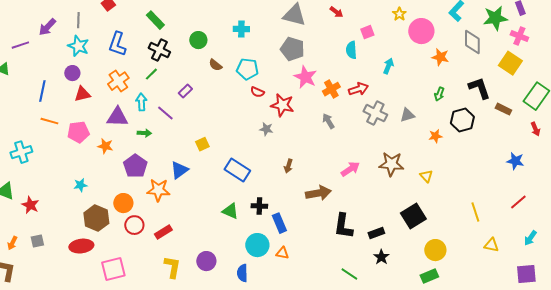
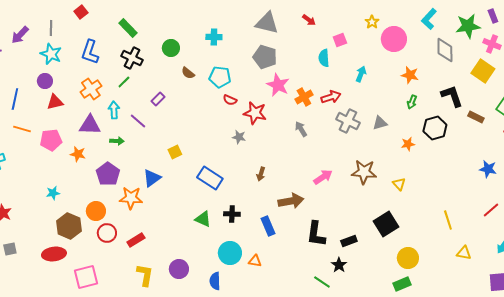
orange star: (440, 57) -> (410, 75), moved
blue rectangle: (279, 223) -> (268, 226), moved
black star: (381, 257) -> (339, 265), moved

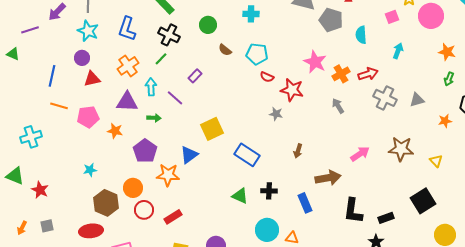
pink square: (340, 40) -> (392, 17), moved
gray pentagon: (265, 57) -> (331, 20), moved
yellow square: (175, 152) -> (212, 129), size x1.6

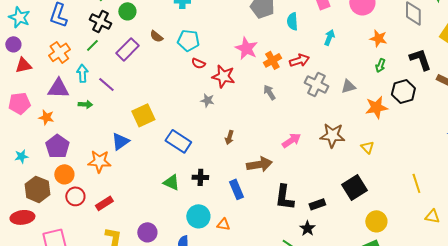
green circle: (208, 25) -> (127, 11), moved
purple rectangle: (195, 76) -> (127, 49), moved, size x1.6
orange star: (445, 121) -> (376, 107), size x1.6
purple pentagon: (145, 151) -> (57, 146), moved

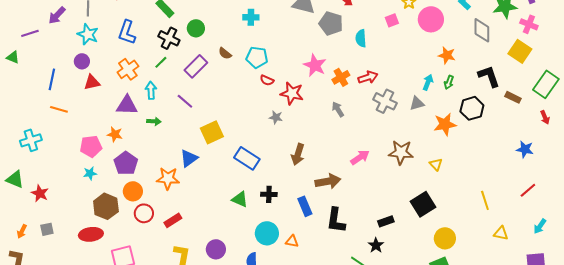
cyan arrow: (329, 37) -> (428, 82), moved
purple line: (106, 84) -> (185, 101), moved
pink pentagon: (19, 103) -> (91, 146), moved
brown arrow: (229, 137) -> (298, 154), size x1.5
black L-shape: (284, 197) -> (336, 220), moved

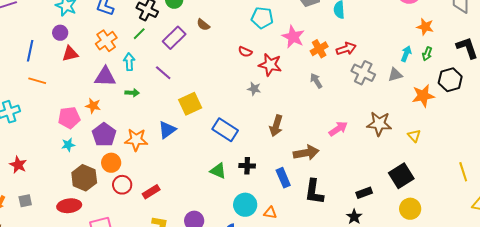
cyan pentagon: (257, 57) -> (262, 18), moved
orange star: (168, 178) -> (136, 140), moved
yellow circle: (445, 238) -> (410, 209), moved

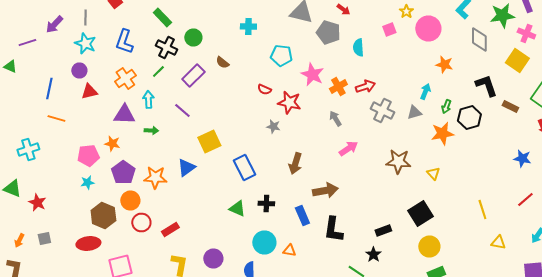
green arrow: (427, 54) -> (446, 106), moved
pink arrow: (338, 129) -> (348, 148), moved
blue rectangle: (225, 130) -> (244, 168), turned 30

